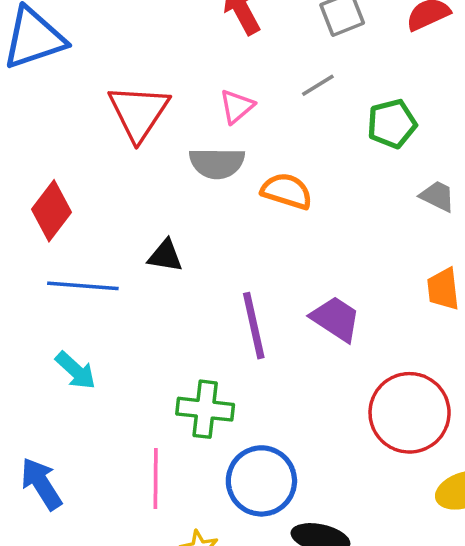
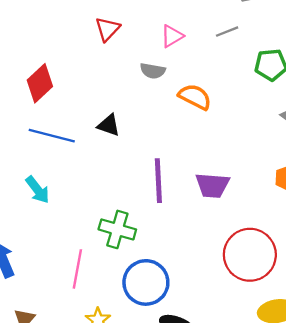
red triangle: (139, 112) -> (107, 29), size x0.6
gray semicircle: (217, 163) -> (153, 71), size x0.7
purple trapezoid: (336, 319) -> (212, 185), turned 141

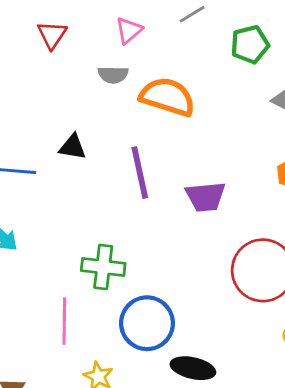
orange semicircle: (195, 97) -> (168, 97), size x1.4
purple line: (158, 181) -> (140, 173), moved

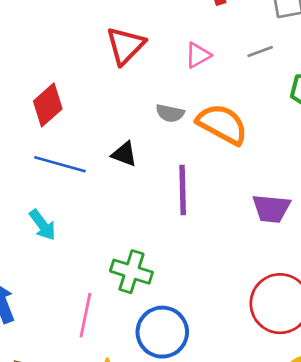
red triangle: (52, 35) -> (125, 46), size x1.4
gray semicircle: (113, 75) -> (170, 113), moved
purple trapezoid: (205, 197) -> (271, 208), moved

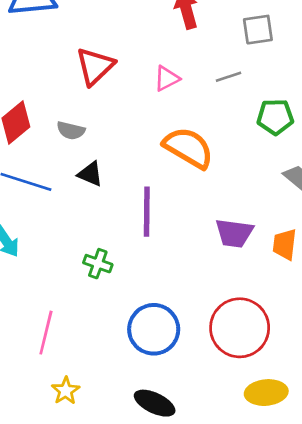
gray semicircle: (170, 113) -> (71, 130), moved
green cross: (131, 272) -> (98, 264), moved, size x0.7
blue circle: (162, 332) -> (154, 329), moved

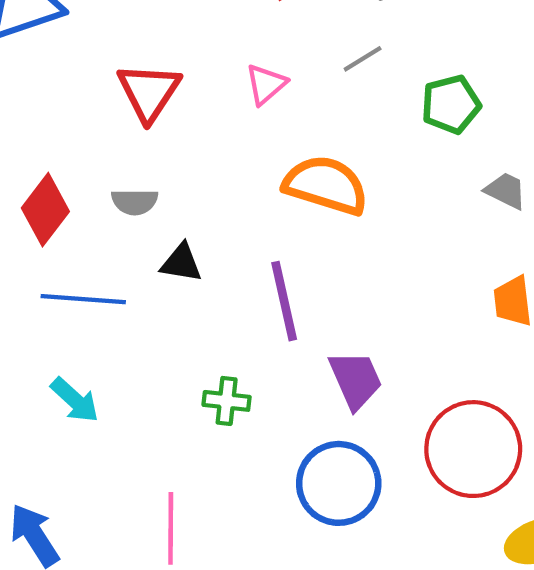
purple trapezoid: (234, 233) -> (355, 380), moved, turned -108

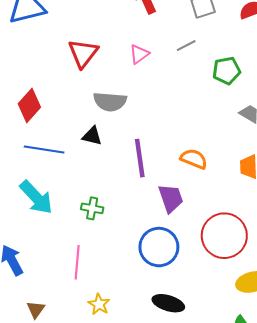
orange semicircle: (326, 185) -> (194, 159), moved, size x0.7
gray semicircle: (135, 202) -> (110, 102), moved, size x1.5
cyan arrow: (75, 400) -> (36, 197), size x1.5
green cross: (227, 401) -> (92, 208), moved

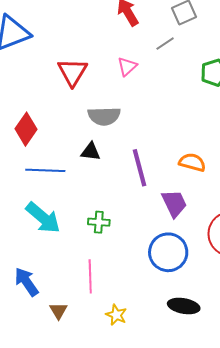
gray line: (186, 46) -> (165, 44), moved
brown triangle: (36, 310) -> (59, 311), moved

